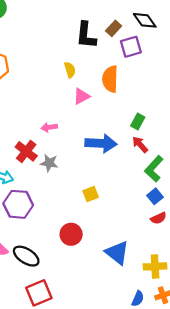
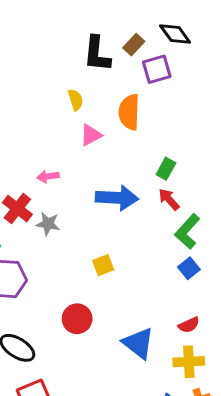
red semicircle: (158, 218) -> (189, 325), moved

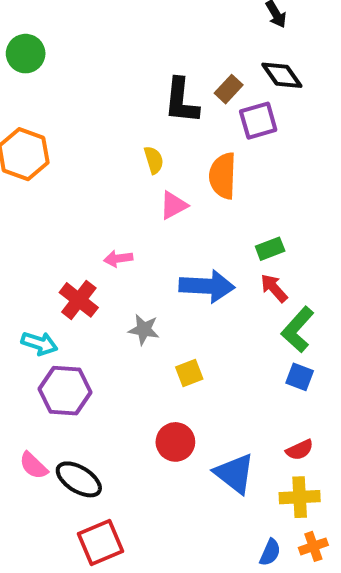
green rectangle: (166, 169) -> (270, 249), turned 40
gray star: (48, 224) -> (144, 330), moved
blue square: (189, 268) -> (300, 377), turned -30
red circle: (77, 319) -> (175, 442), moved

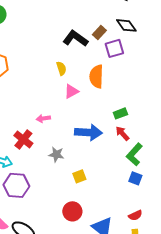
black L-shape: (181, 101) -> (75, 38), turned 120

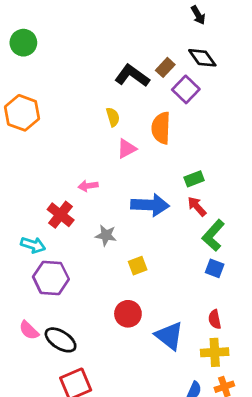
purple square: (114, 48) -> (186, 89), turned -30
red semicircle: (135, 215) -> (215, 319), turned 104

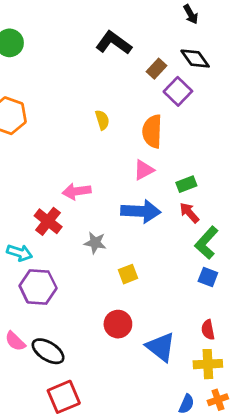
black L-shape: (132, 76) -> (114, 43), moved
pink triangle: (127, 149) -> (144, 170), moved
pink arrow: (88, 186) -> (77, 191), size x1.4

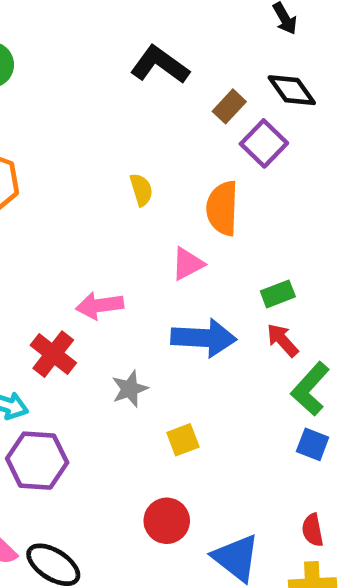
pink triangle: (144, 170) -> (188, 264), moved
gray star: (95, 243) -> (130, 389), turned -30

